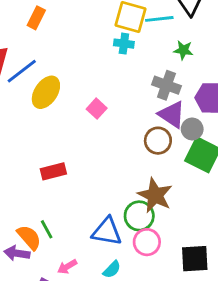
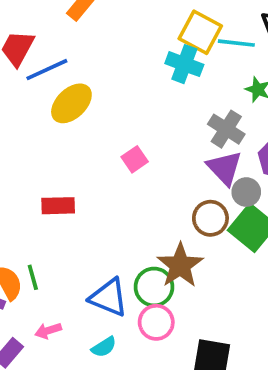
cyan cross: (124, 44) -> (184, 64), size x1.4
pink square: (97, 109) -> (135, 159), moved
brown circle: (158, 141) -> (210, 218), moved

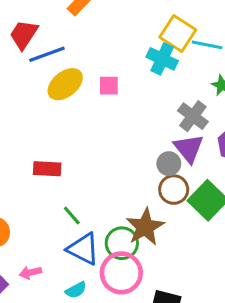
pink square: (135, 159) -> (109, 86), moved, turned 30
gray circle: (246, 192) -> (169, 164), moved
green line: (33, 277) -> (72, 216), moved, turned -30
pink circle: (156, 322) -> (121, 273), size x1.4

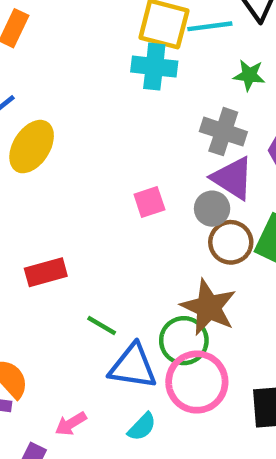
pink square: (109, 86) -> (149, 202), moved

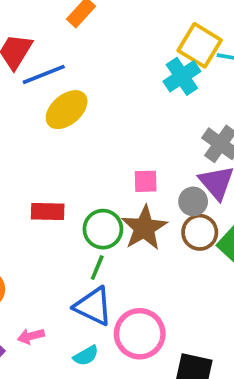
cyan cross: (154, 67) -> (182, 76), turned 33
brown star: (209, 307) -> (144, 228), moved
green line: (102, 325) -> (97, 268), moved, turned 65
green circle: (184, 341) -> (103, 229), moved

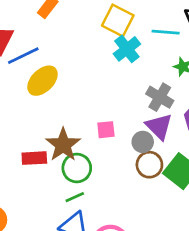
yellow square: (200, 45) -> (118, 20), moved
brown star: (144, 228) -> (63, 145), moved
green line: (97, 268) -> (75, 197), turned 48

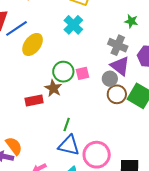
cyan cross: (127, 49) -> (73, 25), moved
brown star: (63, 145) -> (53, 88), size x0.7
green circle: (77, 168) -> (63, 72), moved
green line: (75, 197) -> (67, 125), turned -40

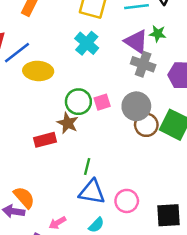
yellow ellipse: (33, 44) -> (38, 71), turned 60
purple triangle: (120, 66) -> (136, 42), moved
gray circle: (110, 79) -> (136, 106), size x1.5
pink circle: (97, 155) -> (127, 201), size x0.7

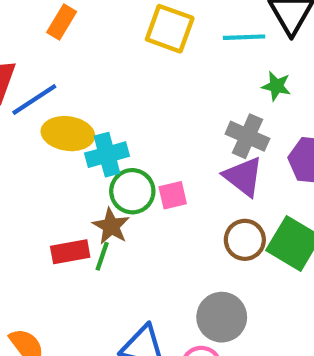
purple triangle: (136, 42) -> (243, 177), moved
cyan cross: (87, 43) -> (107, 155), moved, turned 30
gray circle: (136, 106) -> (222, 317), moved
green line: (87, 166) -> (102, 256), moved

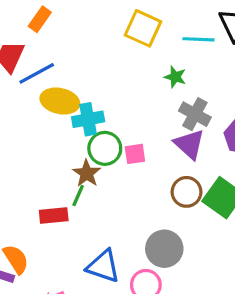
orange rectangle: (62, 22) -> (40, 19), moved
green star: (276, 86) -> (175, 77), moved
red rectangle: (70, 252) -> (54, 216), moved

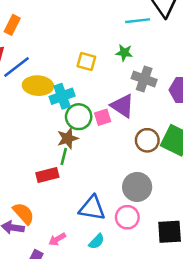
yellow square: (143, 28) -> (86, 62), moved, size x0.7
purple triangle: (189, 144) -> (123, 106), moved
brown star: (87, 173) -> (68, 138), turned 30

